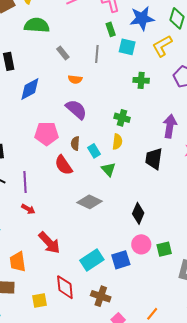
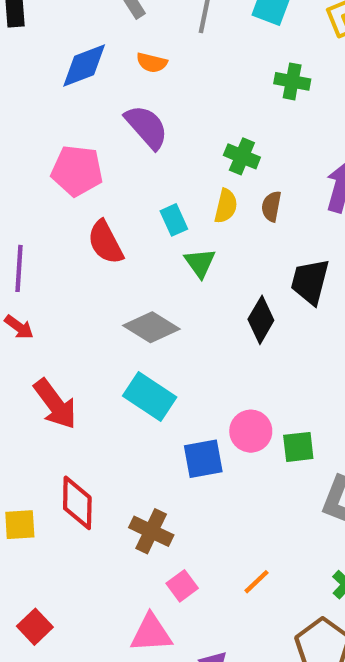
blue diamond: (30, 89) -> (84, 65), moved
brown semicircle: (75, 143) -> (271, 206), moved
black trapezoid: (154, 159) -> (310, 282), moved
black diamond: (138, 213) -> (261, 320), moved
cyan rectangle: (92, 260) -> (150, 396), moved, turned 60

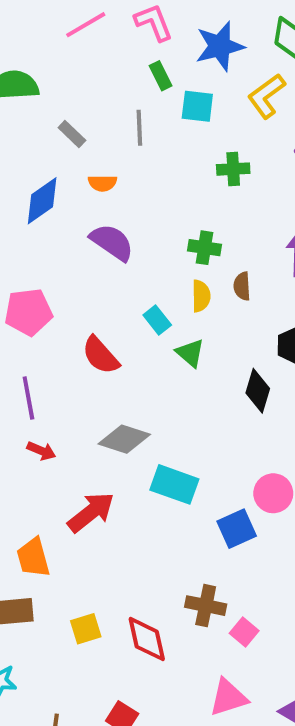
pink pentagon: (77, 171) -> (28, 312), moved
gray diamond: (151, 327) -> (124, 439), moved
red arrow: (55, 404) -> (91, 512), turned -78
red diamond: (77, 503) -> (147, 639), moved
pink square: (182, 586) -> (244, 632), moved

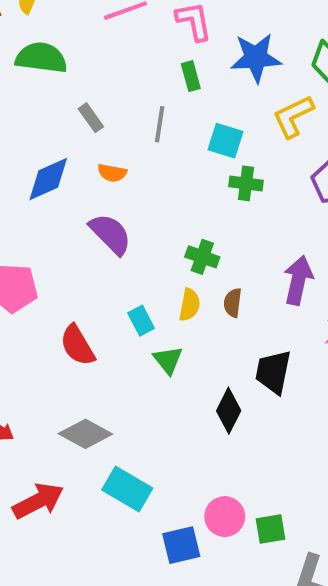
cyan square: (197, 106) -> (226, 141), moved

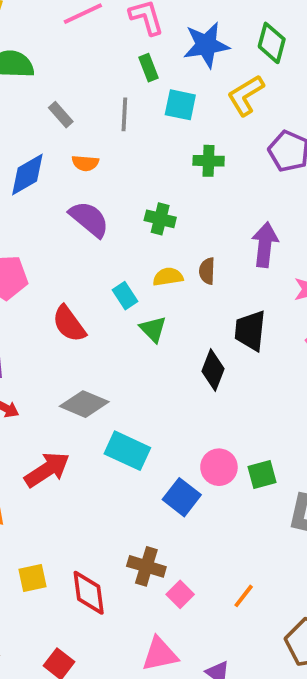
cyan square: (226, 141) -> (180, 105), moved
green cross: (202, 257) -> (160, 219), moved
yellow semicircle: (190, 305) -> (168, 277), turned -104
blue square: (181, 545) -> (182, 497), turned -33

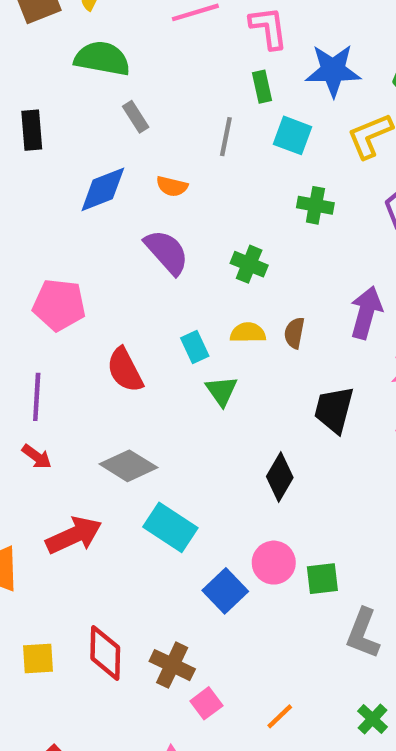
gray rectangle: (61, 115) -> (136, 117), moved
black diamond: (213, 370) -> (280, 477), moved
red diamond: (89, 593) -> (105, 653), moved

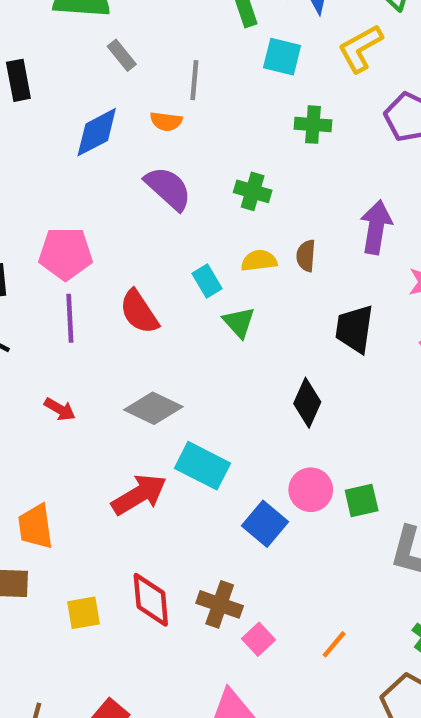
gray line: (226, 137) -> (194, 80), moved
purple line: (37, 397) -> (70, 318), moved
red arrow: (74, 535) -> (139, 495), moved

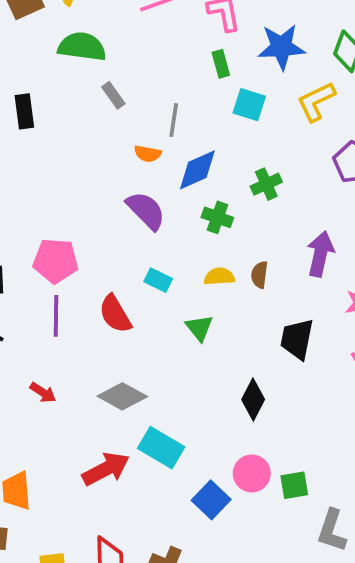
green cross: (313, 125) -> (266, 184), moved, turned -32
blue diamond: (97, 132) -> (197, 170), moved
cyan rectangle: (207, 281) -> (158, 280), moved, turned -36

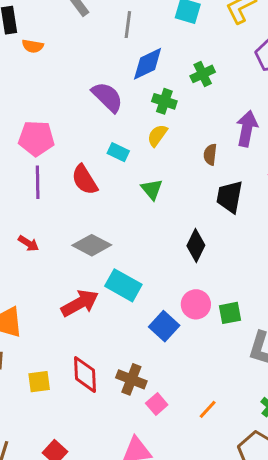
orange semicircle: (148, 154) -> (33, 46), moved
brown semicircle: (259, 275) -> (210, 155), moved
yellow semicircle: (219, 277) -> (157, 135), moved, turned -50

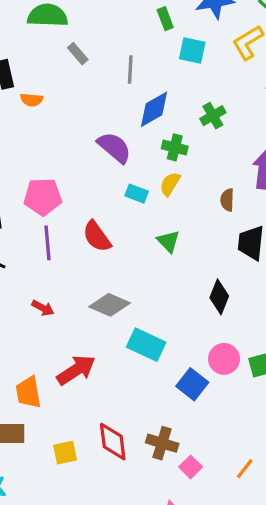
cyan rectangle: (118, 152) -> (137, 194), moved
red arrow: (80, 303) -> (76, 370), moved

